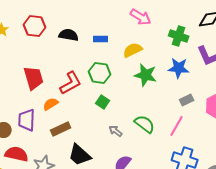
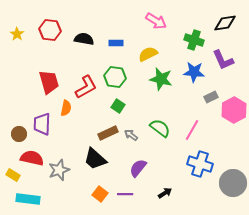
gray rectangle: (187, 100) -> (211, 97), moved
orange semicircle: (51, 104) -> (66, 108), turned 133
brown rectangle: (61, 129) -> (108, 133), moved

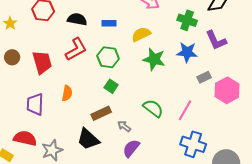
yellow star: (17, 34) -> (10, 23), moved
red L-shape: (86, 87) -> (76, 49), moved
orange semicircle: (66, 108) -> (67, 93), moved
brown circle: (19, 134) -> (12, 57), moved
gray arrow: (131, 135) -> (124, 126), moved

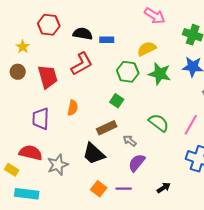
yellow star: (10, 23) -> (23, 47), moved
blue rectangle: (109, 23) -> (107, 40), moved
green hexagon: (108, 57) -> (128, 72), moved

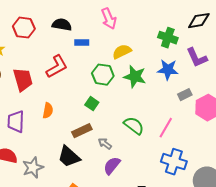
pink arrow: (155, 16) -> (109, 19), moved, turned 35
black semicircle: (83, 34) -> (62, 25), moved

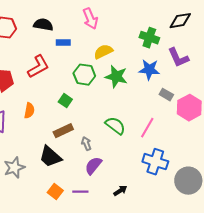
gray rectangle: (185, 95) -> (166, 95), turned 56
green square: (92, 104) -> (65, 101), moved
gray arrow: (105, 144) -> (86, 144), turned 32

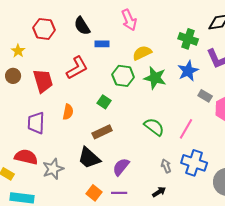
black semicircle: (43, 25) -> (82, 26), turned -132
blue star: (149, 70) -> (188, 71), turned -30
gray arrow: (86, 144) -> (166, 166), moved
purple semicircle: (93, 166) -> (121, 167), moved

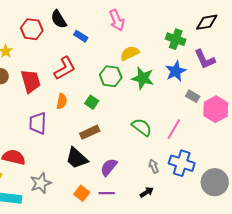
black semicircle: (82, 26) -> (59, 19), moved
blue rectangle: (102, 44) -> (81, 36), moved, turned 32
orange semicircle: (68, 112) -> (62, 101), moved
purple trapezoid: (36, 123) -> (38, 123), moved
gray star: (53, 169) -> (41, 183), moved

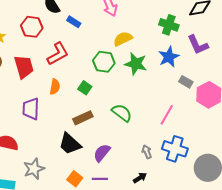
red hexagon: (32, 29) -> (32, 27), moved
green semicircle: (142, 127) -> (122, 113), moved

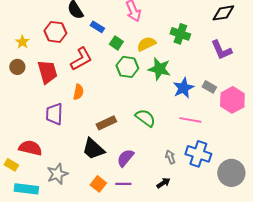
green cross: (169, 25) -> (180, 34), moved
blue star: (169, 57) -> (183, 88), moved
green square: (85, 88) -> (116, 43), moved
pink line: (167, 115) -> (190, 120), turned 70

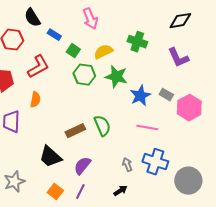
green semicircle: (145, 118) -> (102, 126), turned 30
brown rectangle: (106, 123) -> (75, 131), moved
purple line: (123, 184) -> (80, 192), turned -63

